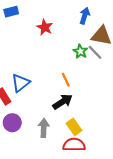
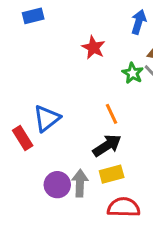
red star: (45, 27) -> (93, 48), moved
purple circle: (12, 123) -> (57, 185), moved
yellow rectangle: (74, 127) -> (112, 174), moved, turned -70

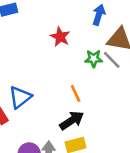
green star: (133, 73) -> (94, 59), turned -30

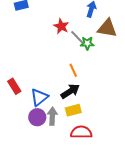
gray line: (112, 60) -> (77, 37), moved
blue triangle: (20, 97) -> (39, 97), moved

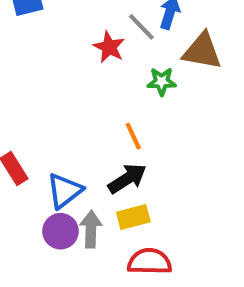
gray line: (77, 37) -> (141, 27), moved

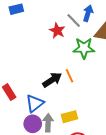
green star: (162, 81) -> (84, 48), size x1.5
black arrow: (127, 179) -> (52, 80), moved

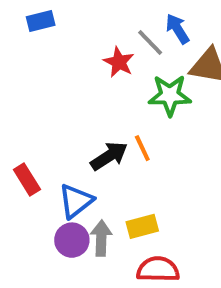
blue arrow: (88, 13) -> (178, 29), turned -49

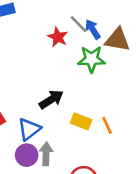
blue arrow: (178, 29) -> (93, 29), moved
orange line: (142, 148) -> (107, 125), moved
yellow rectangle: (142, 226) -> (81, 121), moved, turned 36

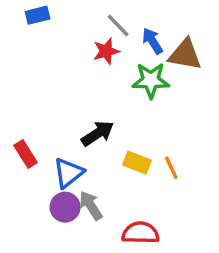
gray line: (78, 24) -> (118, 25), moved
red star: (58, 37) -> (106, 51), turned 30
gray arrow: (46, 154) -> (91, 205), turned -35

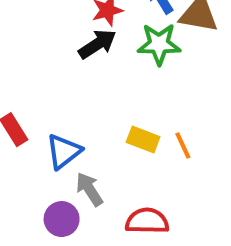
black arrow: (98, 133) -> (97, 44), moved
purple circle: (65, 207) -> (62, 219), moved

